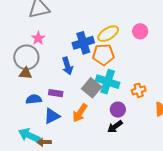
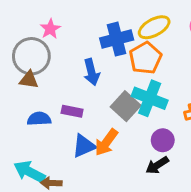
orange pentagon: (103, 55) -> (145, 58), turned -30
blue triangle: (52, 116) -> (84, 146), moved

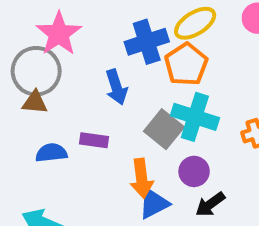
pink star: (50, 29) -> (59, 34), size x1.6
purple circle: (163, 140) -> (194, 171), moved
orange arrow: (106, 142) -> (142, 178), turned -40
blue triangle: (84, 146) -> (154, 203), moved

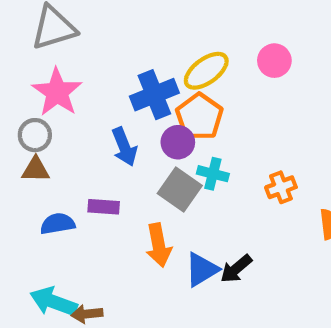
gray circle: (36, 71) -> (35, 135), size x0.6
cyan cross: (195, 117) -> (213, 174), size x0.6
purple circle: (194, 171) -> (178, 142), moved
blue triangle: (154, 203) -> (202, 270), moved

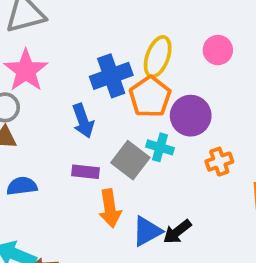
yellow ellipse: (206, 71) -> (158, 57), turned -36
purple circle: (178, 142) -> (191, 116), moved, size x1.4
purple rectangle: (104, 207) -> (85, 172), moved

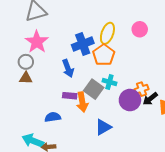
purple circle: (191, 116) -> (130, 100), moved
blue semicircle: (22, 186) -> (53, 117), moved
orange arrow: (110, 208) -> (82, 102), moved
black arrow: (177, 232) -> (150, 99), moved

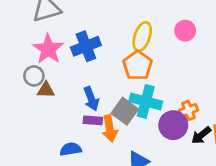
blue cross: (83, 44) -> (86, 46), moved
blue arrow: (68, 68) -> (91, 99), moved
brown triangle: (26, 78) -> (46, 90), moved
cyan cross: (109, 82) -> (146, 101), size x1.6
black arrow: (150, 99) -> (201, 135), moved

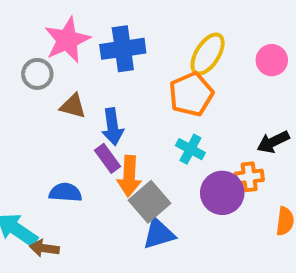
brown triangle: (46, 90) -> (73, 106), moved
cyan cross: (146, 101) -> (190, 149), size x0.6
gray square: (125, 111) -> (150, 202), moved
purple rectangle: (93, 120) -> (107, 158), turned 36
black arrow: (201, 135) -> (273, 142), moved

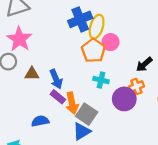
blue cross: (123, 49) -> (80, 19), moved
pink circle: (272, 60) -> (111, 42), moved
blue triangle: (159, 234) -> (82, 131), moved

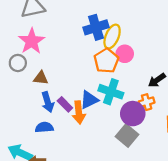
blue arrow: (56, 79) -> (48, 102), moved
cyan cross: (101, 80) -> (111, 92), size x1.5
gray square: (87, 114) -> (127, 135), moved
blue triangle: (82, 131) -> (89, 100), moved

